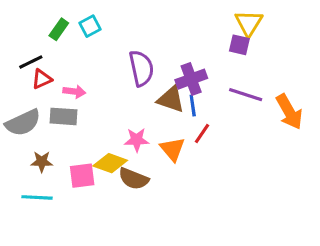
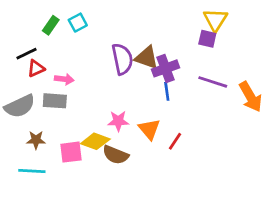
brown triangle: (171, 99) -> (147, 58), moved
red line: (202, 134) -> (175, 141), moved

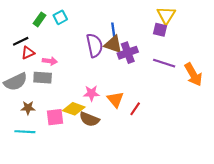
blue line: (167, 91) -> (113, 30), moved

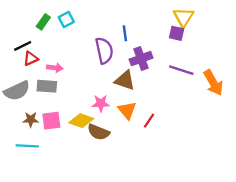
brown triangle: (113, 44) -> (125, 80), moved
pink square: (55, 117) -> (51, 121), moved

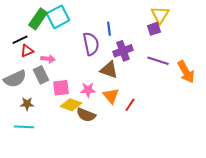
cyan square: (66, 20) -> (58, 17), size x1.6
green rectangle: (43, 22) -> (38, 19), size x1.5
purple square: (177, 33) -> (154, 29), turned -32
gray rectangle: (47, 86) -> (41, 75), turned 60
pink square: (51, 121) -> (61, 88), moved

